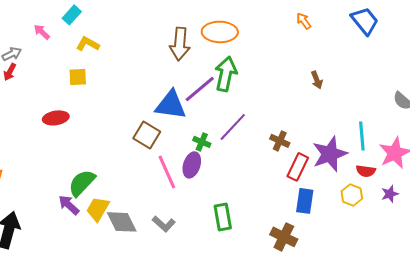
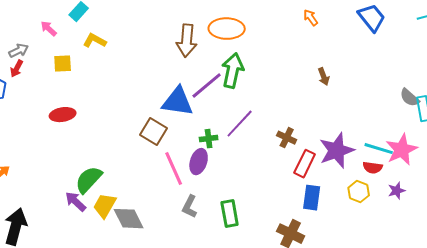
yellow square: (78, 77) -> (63, 64), moved
cyan line: (362, 136) -> (379, 149), moved, turned -68
green cross: (202, 142) -> (209, 139), turned -30
gray L-shape: (164, 224) -> (190, 207), moved, turned 75

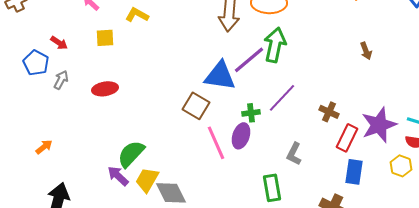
gray arrow: (19, 51) -> (61, 80), moved, turned -36
red arrow: (17, 69) -> (59, 43), turned -84
gray L-shape: (190, 207) -> (294, 154), moved

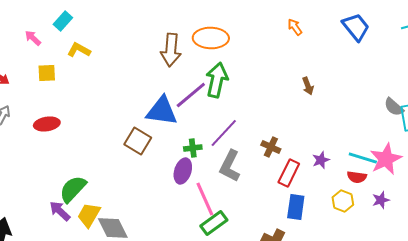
purple star: (379, 125) -> (321, 160), size x0.5
pink line: (216, 143) -> (205, 199), moved
gray L-shape: (294, 154) -> (230, 166), moved, size x1.4
green rectangle: (272, 188) -> (214, 223), turned 64

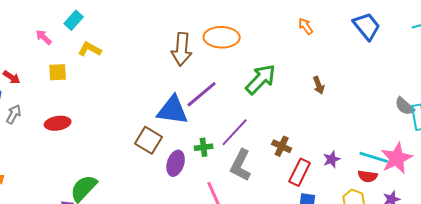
green arrow: (217, 80) -> (261, 79), moved, turned 32
purple ellipse: (183, 171) -> (176, 163), moved

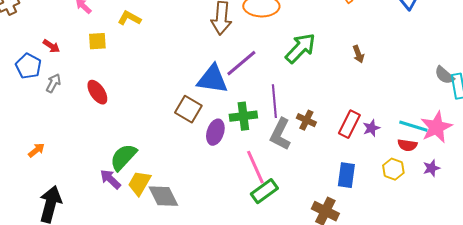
red ellipse: (58, 123) -> (97, 92), turned 65
purple line: (235, 132) -> (274, 101), turned -48
brown cross: (282, 146) -> (306, 120), moved
green cross: (204, 147) -> (243, 116), size x1.5
red rectangle: (300, 172) -> (349, 124), moved

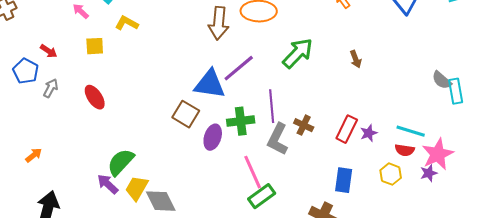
pink star: (436, 127) -> (438, 154), moved

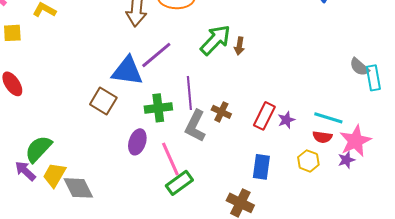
brown arrow: (356, 59) -> (239, 46), moved, turned 30
purple ellipse: (213, 137) -> (137, 142), moved

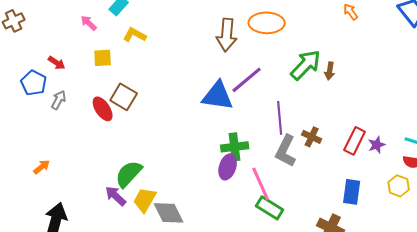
brown square: (103, 101) -> (124, 97), moved
green cross: (158, 108) -> (235, 147), moved
green rectangle: (179, 183) -> (270, 208), turned 68

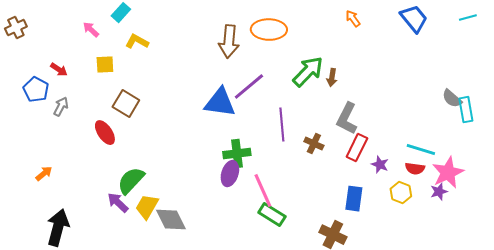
red ellipse: (103, 109) -> (105, 133), moved
purple star: (377, 145) -> (380, 165), moved, turned -30
gray L-shape: (286, 151) -> (347, 119), moved

